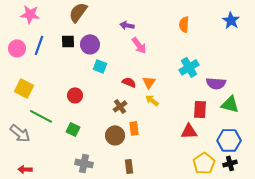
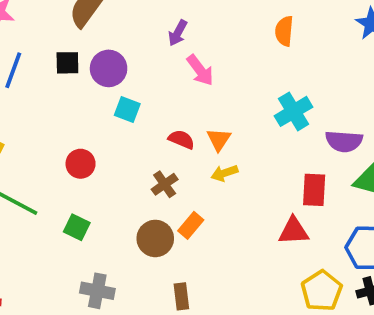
purple arrow: (127, 25) -> (178, 33), turned -72
yellow arrow: (152, 100) -> (224, 173), turned -56
orange rectangle: (134, 128) -> (191, 225), turned 48

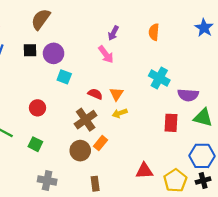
purple arrow: (178, 33) -> (113, 33), moved
cyan cross: (294, 111) -> (159, 78), turned -30
brown cross: (165, 184) -> (86, 120), size x1.5
red triangle: (294, 231) -> (144, 171), moved

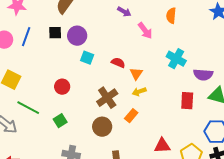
purple arrow: (113, 33) -> (124, 12), moved, turned -88
pink arrow: (106, 54) -> (145, 31), moved
red semicircle: (95, 94) -> (118, 63), moved
orange rectangle: (101, 143) -> (131, 116), moved
green square: (35, 144) -> (60, 121), turned 32

